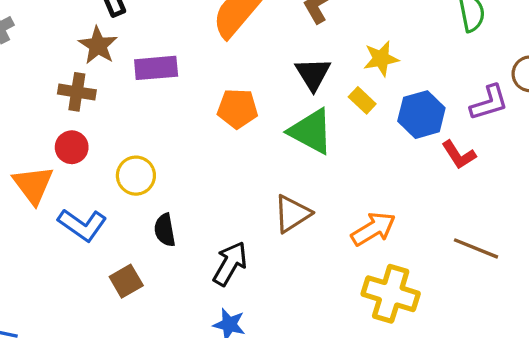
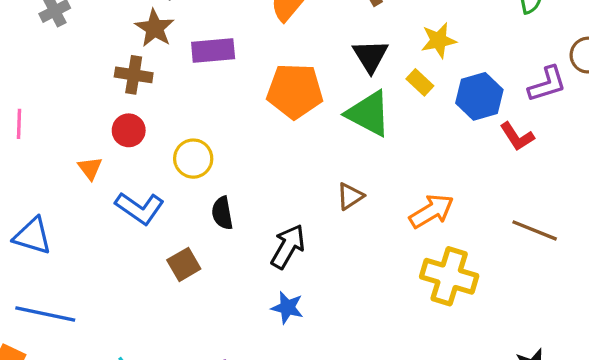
orange pentagon: (237, 109) -> (295, 91), size x1.4
orange triangle: (33, 185) -> (90, 168), size x0.6
brown triangle: (292, 214) -> (350, 196), size x0.7

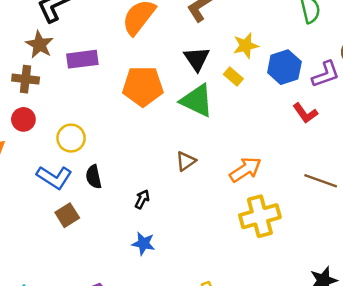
blue hexagon: (479, 96) -> (284, 67), moved
blue L-shape: (140, 208) -> (54, 177), moved
black arrow: (288, 246) -> (142, 199), size x0.6
yellow cross: (449, 276) -> (260, 216), turned -30

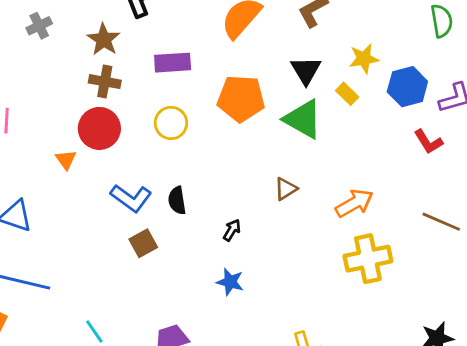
brown star: (39, 45) -> (104, 39), moved
red circle: (23, 119) -> (99, 128), size x1.5
yellow circle: (71, 138) -> (171, 123), moved

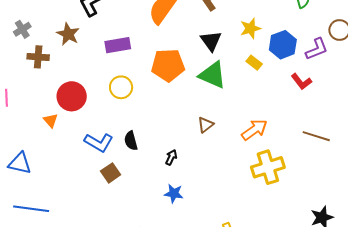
brown cross: (105, 82) -> (38, 57), moved
yellow rectangle: (347, 94) -> (254, 63), moved

